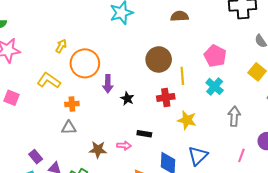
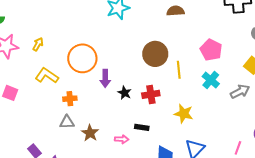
yellow arrow: (61, 46) -> (38, 44), moved
red cross: (166, 97) -> (151, 94), moved
gray arrow: (234, 116) -> (240, 92), moved, turned 60
brown star: (98, 150) -> (90, 133), moved, turned 30

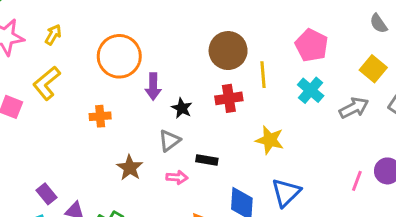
yellow L-shape: (47, 76) -> (47, 83), moved, turned -75
red cross: (151, 94) -> (229, 98), moved
gray triangle: (67, 122) -> (169, 141), moved, turned -35
pink line: (238, 148) -> (357, 181), moved

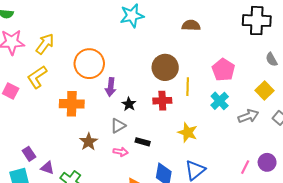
yellow arrow: (53, 35) -> (45, 44), size x1.5
orange cross: (100, 116) -> (72, 104), size x1.6

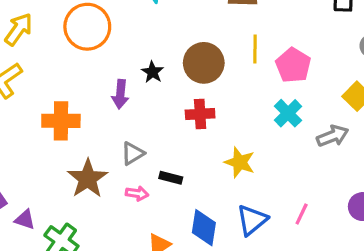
orange circle: (89, 64) -> (87, 27), moved
yellow line: (188, 87) -> (255, 49), moved
black star: (129, 104) -> (152, 72), moved
brown star: (89, 142) -> (88, 179), size x1.4
pink line: (245, 167) -> (302, 214), moved

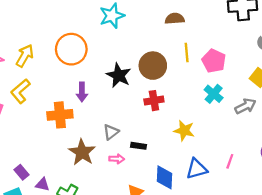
black star: (152, 72) -> (119, 75), size x1.6
purple arrow: (120, 94) -> (82, 92), moved
blue triangle: (252, 220) -> (197, 169), turned 30

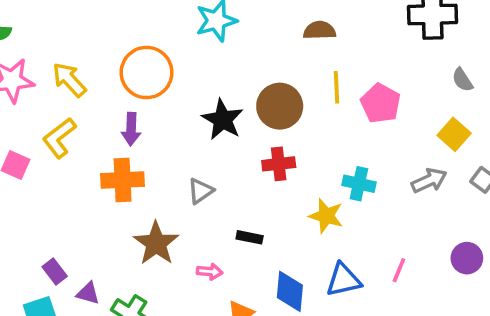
yellow arrow: (25, 56) -> (69, 80), turned -75
purple arrow: (82, 92) -> (131, 129), moved
cyan cross: (214, 94) -> (359, 184), moved, turned -30
gray triangle: (111, 132) -> (201, 191), moved
pink arrow: (117, 159) -> (210, 272), moved

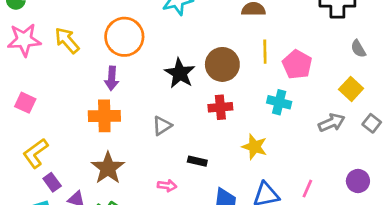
yellow L-shape: (59, 138) -> (36, 153), moved
cyan cross: (359, 184) -> (279, 102), moved
brown star: (156, 243) -> (108, 168), moved

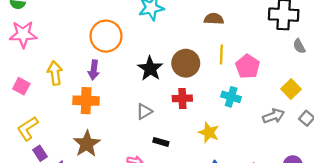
yellow arrow: (67, 40) -> (55, 73), moved, turned 30
gray semicircle: (358, 49) -> (299, 46), moved
gray triangle: (162, 126) -> (144, 111), moved

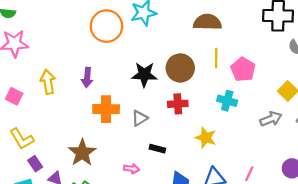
brown semicircle: (214, 19) -> (207, 22), size x1.4
orange circle: (106, 36) -> (106, 26), moved
black star: (150, 69) -> (144, 75), turned -30
orange cross: (86, 101) -> (106, 109), moved
yellow L-shape: (28, 128) -> (22, 139), turned -85

